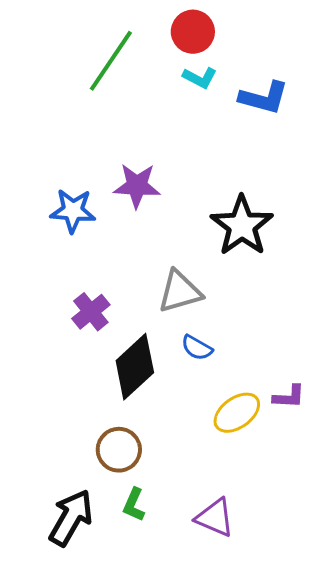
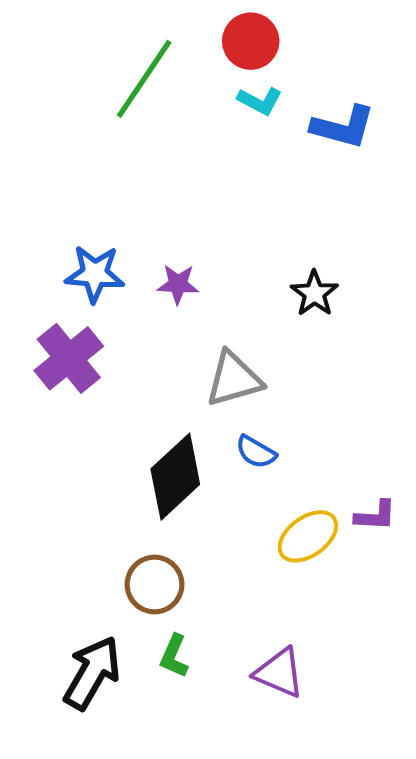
purple star: (137, 186) -> (178, 284), moved, size x0.7
black star: (242, 226) -> (314, 293), size x0.6
purple cross: (91, 312) -> (69, 358), moved, size x1.4

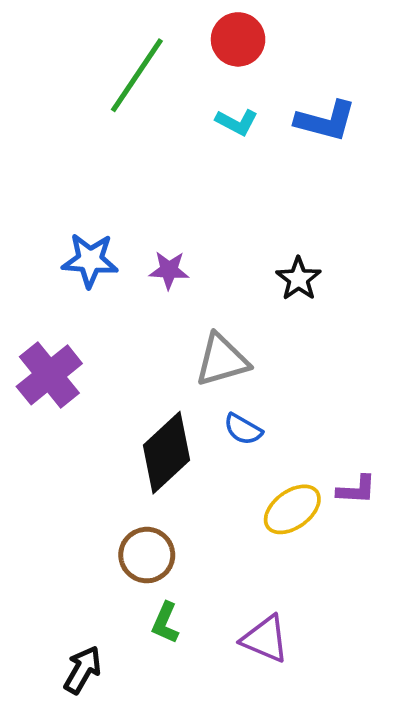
cyan L-shape: (260, 101) -> (237, 122), moved
purple cross: (69, 358) -> (49, 375), moved
black arrow: (92, 673) -> (83, 670), moved, size x0.7

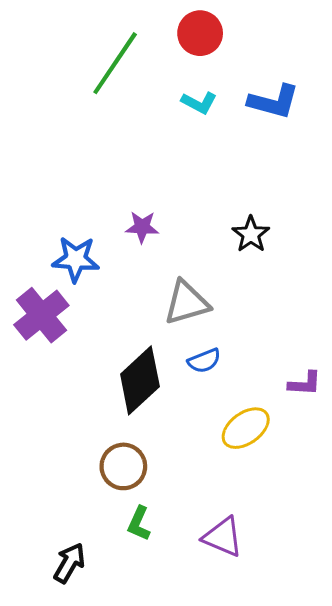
blue star: (90, 260) -> (76, 259), moved
blue semicircle: (243, 429) -> (204, 361), turned -52
purple L-shape: (356, 490) -> (305, 384), moved

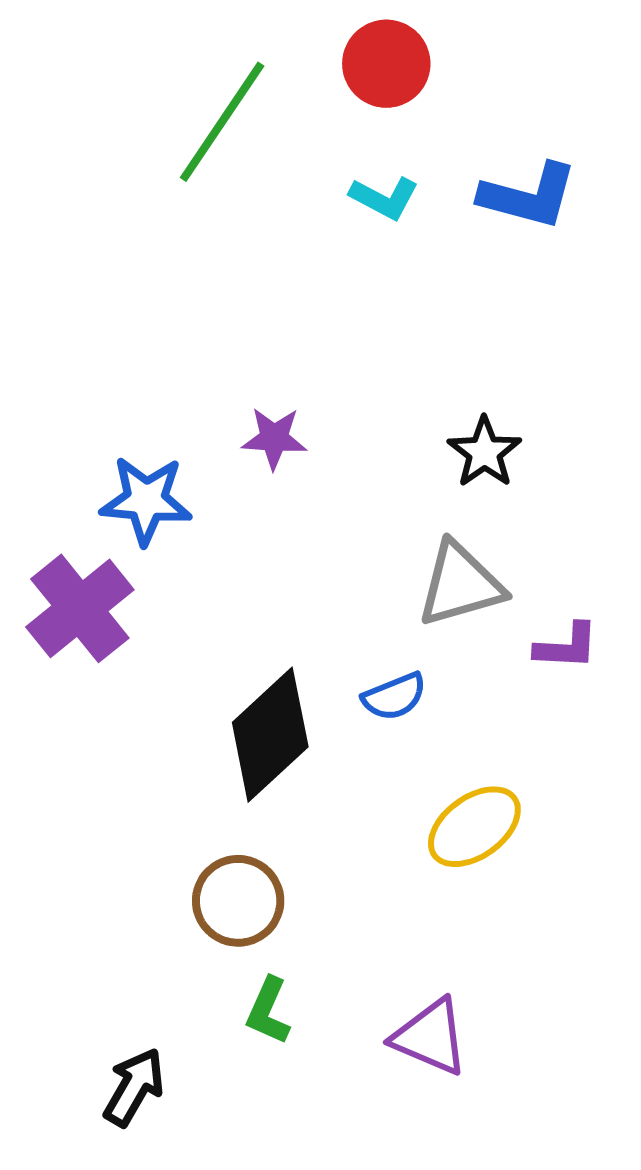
gray triangle: (187, 303) -> (460, 584), moved
purple L-shape: (305, 384) -> (567, 646), moved

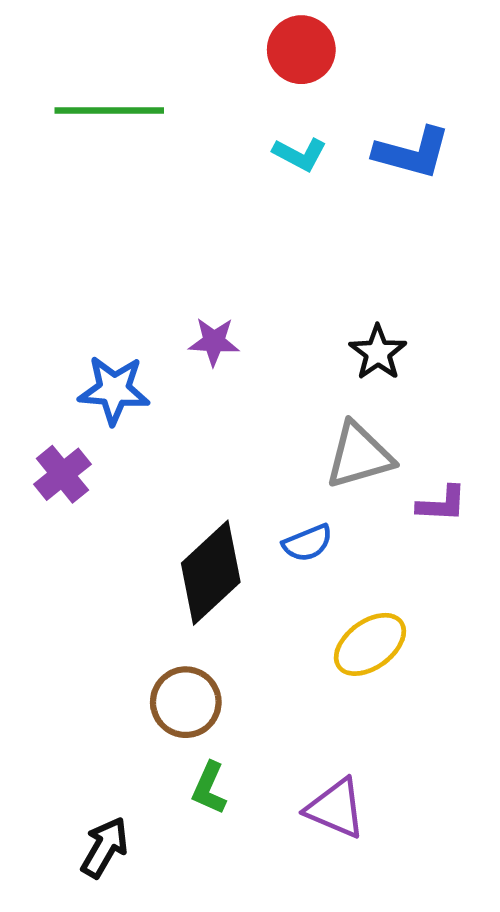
green line: (222, 122) -> (109, 111), moved, turned 56
purple cross: (80, 608) -> (62, 474), size x0.7

